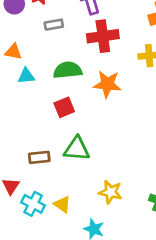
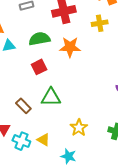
brown rectangle: (39, 157) -> (23, 106), turned 56
yellow star: (111, 192) -> (79, 128), turned 30

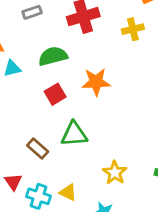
orange star: (70, 47) -> (96, 82), moved

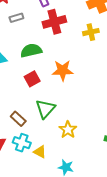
green triangle: (74, 134) -> (45, 109), turned -45
yellow star: (115, 173) -> (68, 130), moved
cyan cross: (38, 196) -> (22, 143), moved

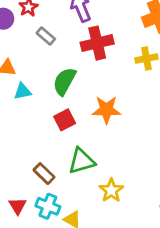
gray rectangle: (16, 18) -> (46, 36), turned 56
green semicircle: (31, 51) -> (64, 81), turned -50
green triangle: (45, 109) -> (82, 161), turned 30

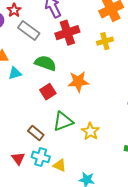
gray rectangle: (46, 36) -> (29, 31), size x1.5
green semicircle: (64, 81) -> (45, 63), turned 85
yellow star: (111, 190) -> (90, 131), moved

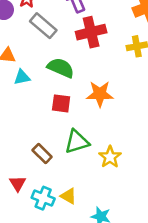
red square: (48, 92) -> (61, 103), turned 35
cyan cross: (41, 157) -> (43, 198), moved

